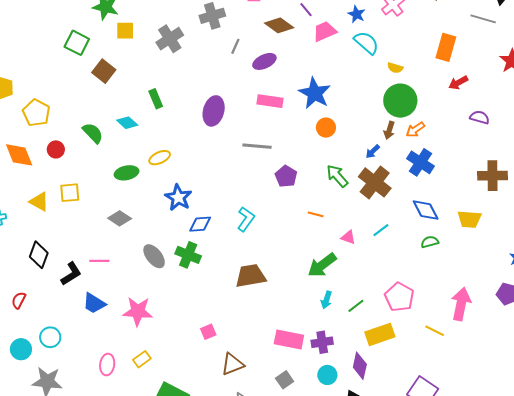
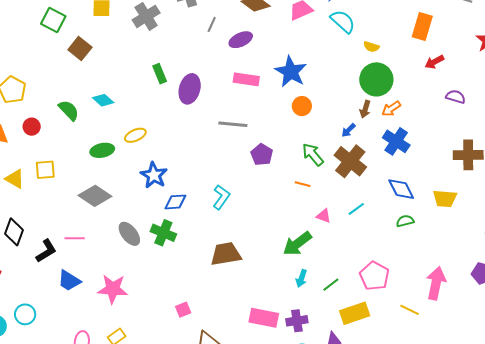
green rectangle: (156, 99) -> (160, 74), moved
orange line: (316, 214) -> (303, 184), moved
gray diamond: (120, 218) -> (95, 196), size x1.4

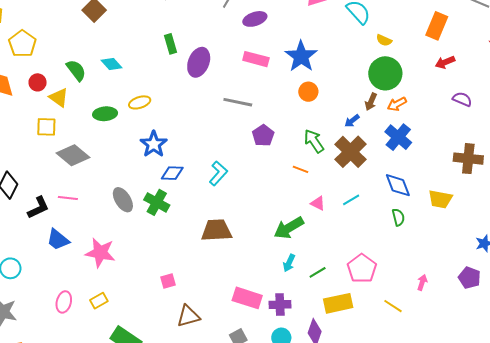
yellow triangle: (15, 179) -> (59, 97), moved
gray diamond: (95, 196) -> (73, 155), moved
green semicircle: (405, 221) -> (398, 217), turned 84
pink arrow: (436, 283) -> (422, 282), size x0.5

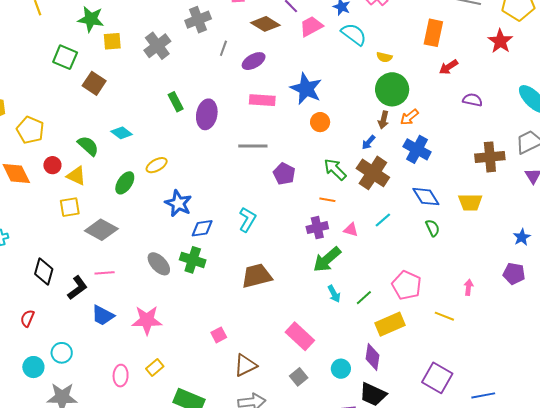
green ellipse: (105, 114) -> (125, 183), turned -40
cyan arrow: (289, 263) -> (334, 294), turned -42
pink rectangle: (247, 298) -> (300, 336), turned 36
purple cross: (280, 305) -> (317, 228), moved

